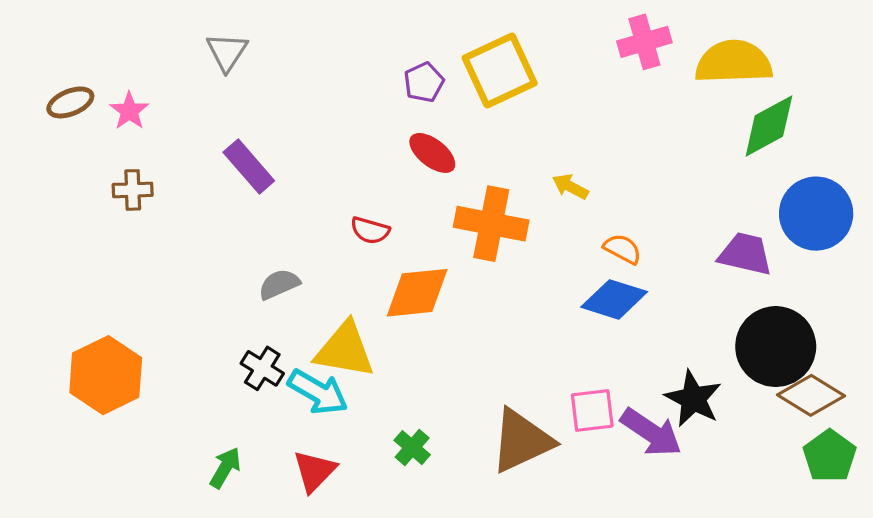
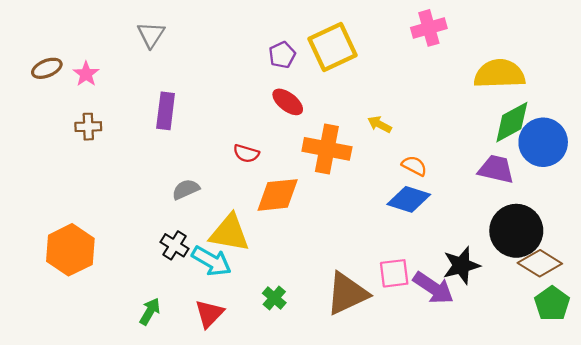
yellow semicircle: (734, 62) -> (499, 74), moved
green diamond: (769, 126) -> (512, 122), moved
purple rectangle: (249, 166) -> (166, 111), turned 48
black star: (693, 399) -> (461, 265), turned 30

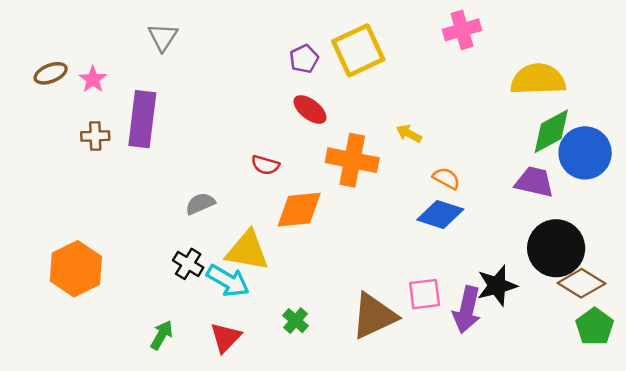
purple rectangle: (166, 111) -> (142, 119), moved, size x1.4
purple arrow: (433, 288) -> (467, 310), turned 69

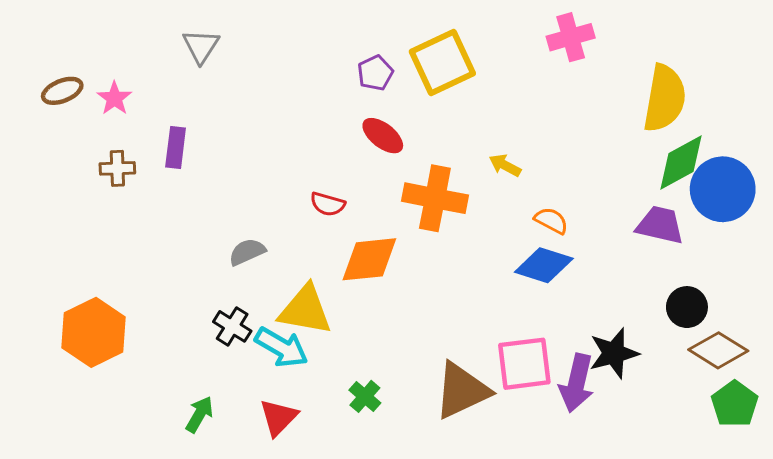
yellow semicircle: (538, 79) -> (665, 98), turned 102
purple rectangle: (142, 119) -> (176, 148), size x0.6
black circle: (556, 248) -> (687, 307), size x0.6
pink square: (425, 294) -> (524, 364), size x1.4

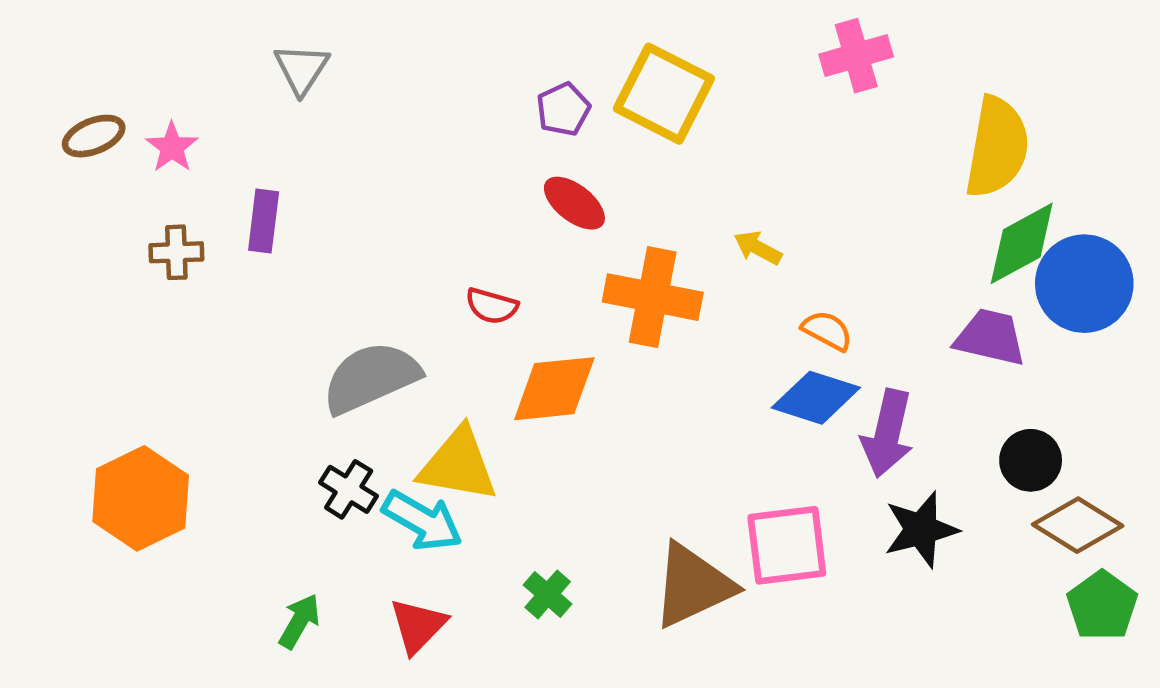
yellow square: (442, 63) -> (664, 94), turned -38
gray semicircle: (247, 252) -> (371, 378), size x1.8
purple arrow: (577, 383) -> (887, 433), moved

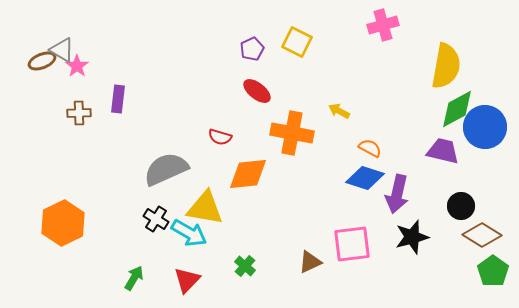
gray triangle: (302, 69) -> (62, 50), moved, turned -32
yellow square: (664, 94) -> (297, 42), size x0.7
brown triangle: (693, 586) -> (310, 262), size x0.6

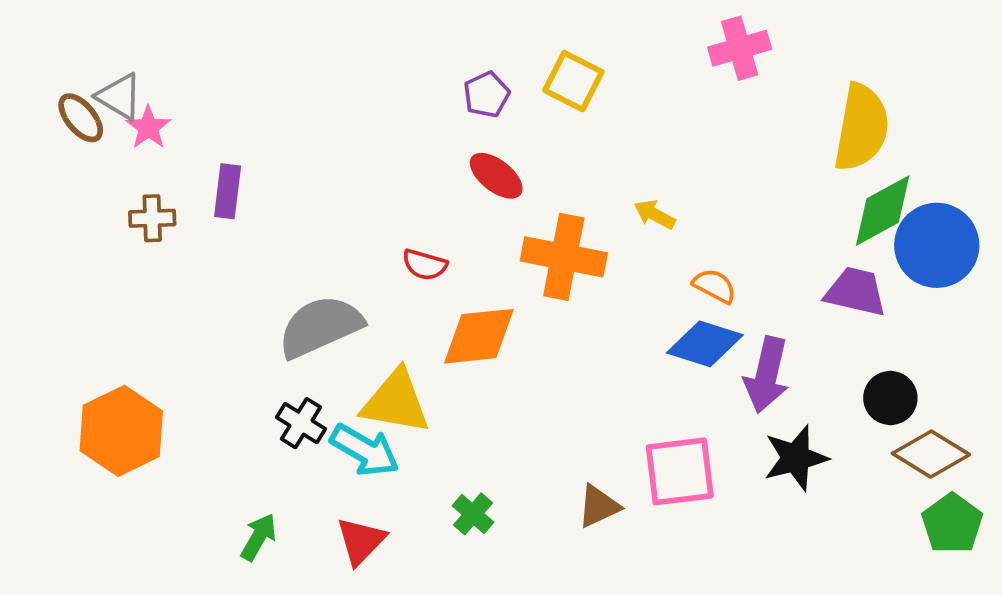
brown ellipse: (42, 61) -> (81, 118), turned 72

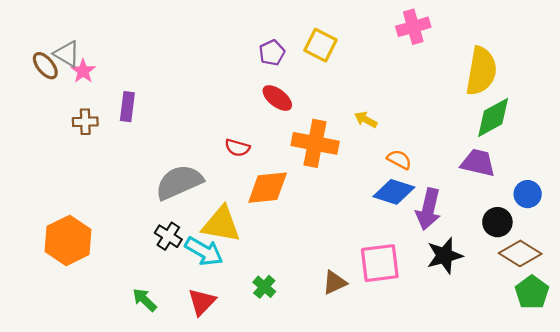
blue circle: (937, 245) -> (528, 194), moved, size x0.6
green arrow: (258, 537) -> (145, 300), turned -76

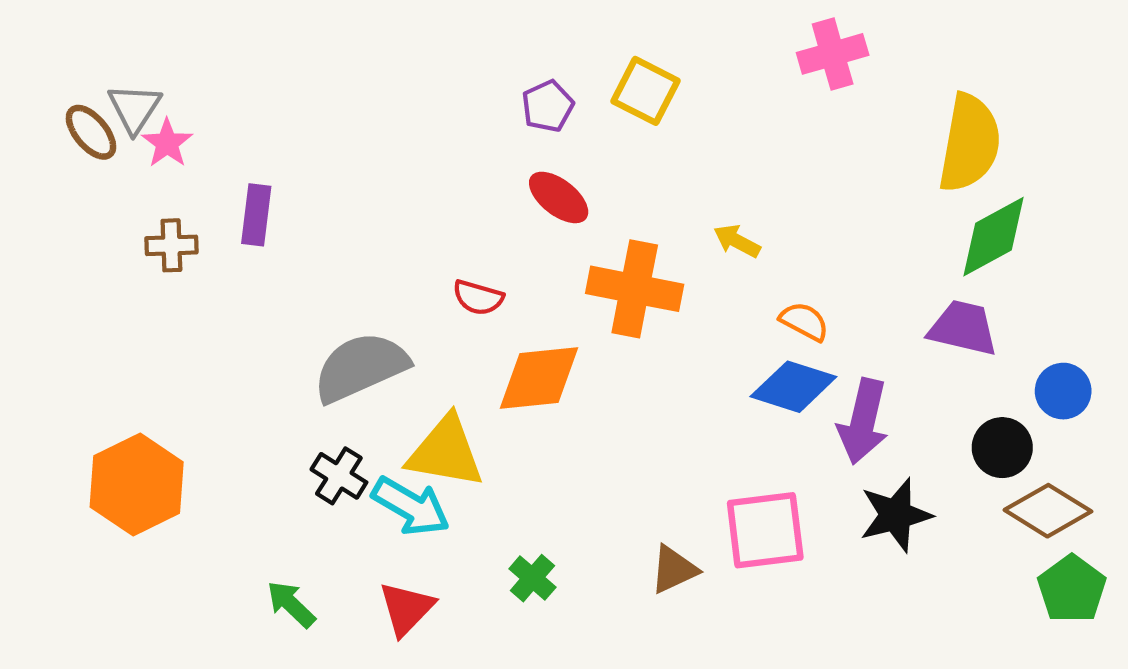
gray triangle: (67, 54) -> (134, 108), turned 32

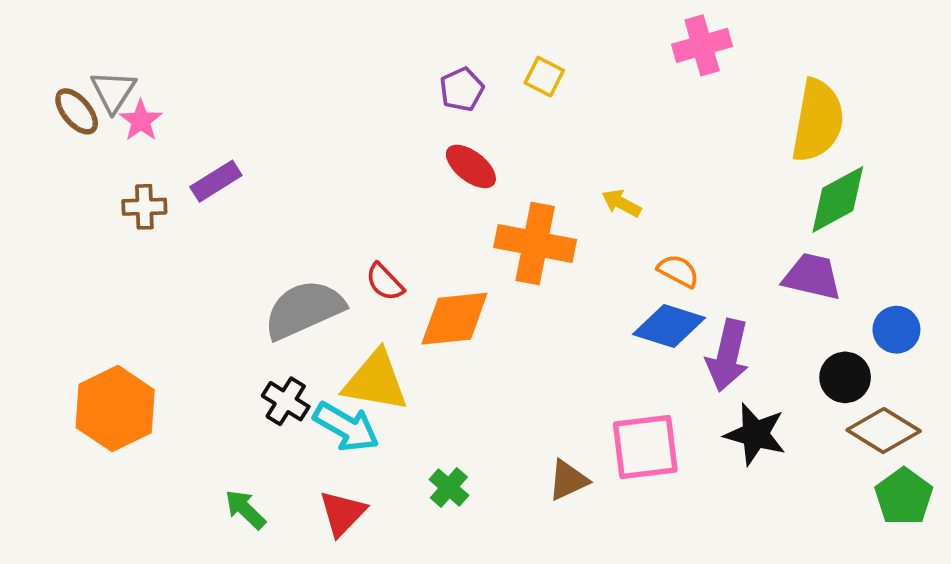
yellow square: (646, 91) -> (544, 77), size x0.7
purple rectangle: (256, 215) -> (216, 181), turned 51
red semicircle: (478, 298) -> (385, 282), moved, turned 30
black star: (896, 515) -> (755, 434), turned 30

